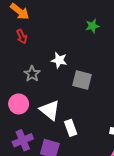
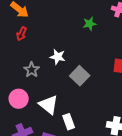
red arrow: (22, 36) -> (22, 34), turned 48
gray square: (82, 80) -> (80, 76), turned 30

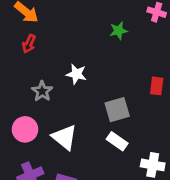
gray square: (80, 76) -> (117, 110), moved, turned 30
white rectangle: (69, 122) -> (117, 141), moved, turned -35

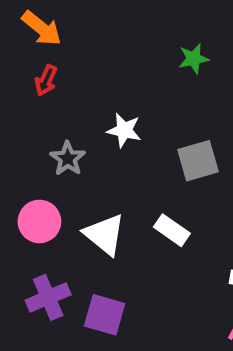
gray square: (117, 110) -> (198, 161), moved
white rectangle: (117, 141) -> (172, 230), moved

